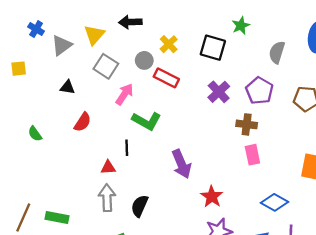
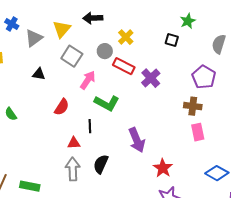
black square: (213, 48) -> (172, 40), moved, size x0.6
purple cross: (219, 92) -> (151, 78), moved
red semicircle: (83, 122) -> (62, 107), moved
black semicircle: (140, 206) -> (101, 164), moved

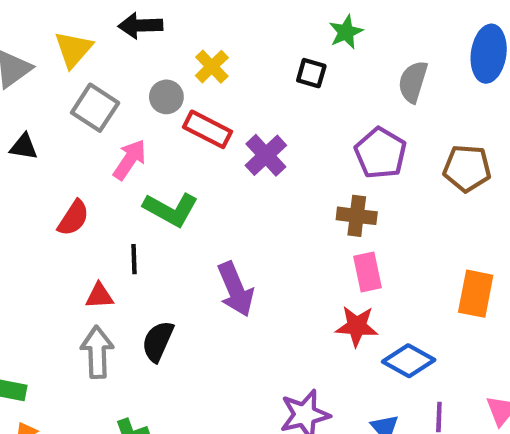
red star: (163, 168) -> (357, 326), moved, turned -30

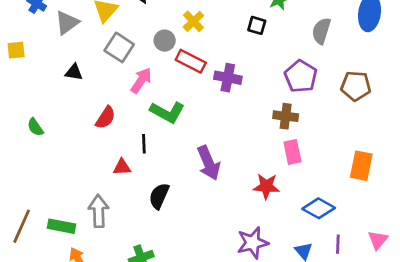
purple cross: (266, 155) -> (228, 78), turned -36
red star: (357, 326) -> (266, 186), moved
gray arrow: (97, 352) -> (99, 211), moved

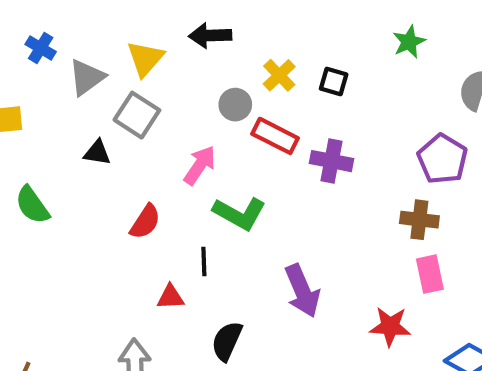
black square: (257, 25) -> (334, 82), moved
gray square: (119, 47) -> (137, 115), moved
green semicircle: (35, 127) -> (32, 205), moved, size x1.4

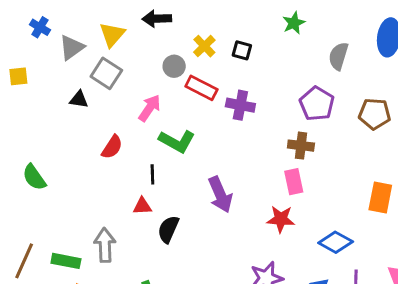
green semicircle: (32, 205) -> (34, 177), moved
pink rectangle: (430, 274) -> (294, 182), moved
red triangle: (170, 297) -> (142, 206), moved

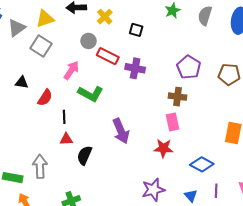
yellow triangle: (112, 34) -> (45, 19), turned 30
yellow cross: (204, 46) -> (105, 17), moved
gray semicircle: (338, 56) -> (205, 16), moved
black triangle: (79, 99) -> (22, 82), moved
black line: (152, 174) -> (64, 117), moved

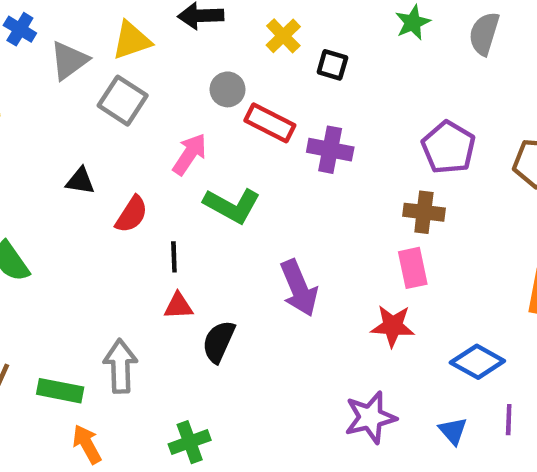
yellow cross: (105, 17) -> (283, 36), moved

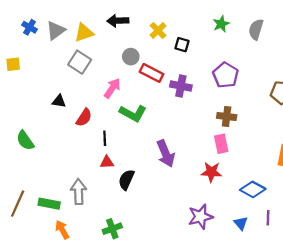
gray triangle: (69, 60) -> (56, 30), moved
purple pentagon: (448, 147) -> (226, 75), moved

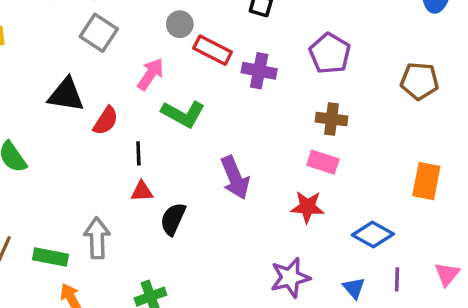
black triangle: (59, 101) -> (66, 95), size x1.6
pink rectangle: (221, 144) -> (323, 162), turned -60

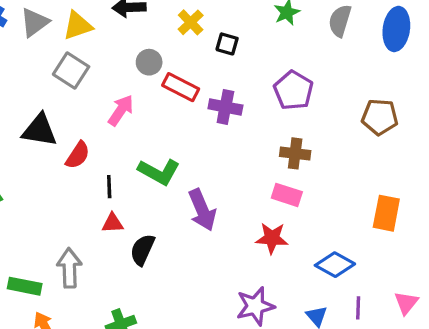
green L-shape: (183, 114) -> (159, 172), moved

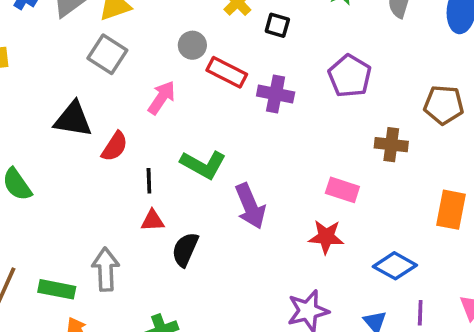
brown cross: (295, 153) -> (391, 145), moved

